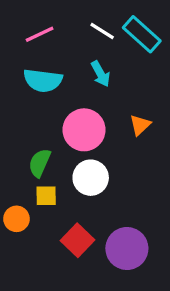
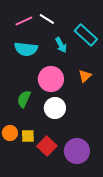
white line: (102, 31) -> (47, 19), moved
cyan rectangle: (142, 34) -> (86, 35), moved
yellow square: (46, 196) -> (28, 136), moved

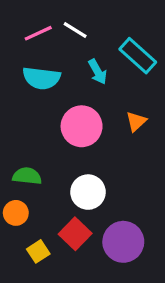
green semicircle: (24, 99) -> (27, 176), moved, turned 72
white circle: (55, 108) -> (88, 192), moved
yellow square: (28, 136) -> (38, 251), moved, turned -32

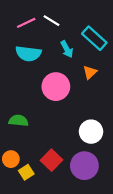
orange triangle: (136, 121) -> (90, 72), moved
white circle: (88, 192) -> (91, 132), moved
orange circle: (16, 213) -> (11, 159), moved

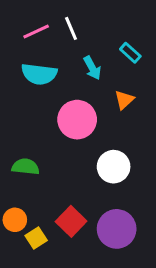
white line: (51, 21) -> (71, 28), turned 35
cyan rectangle: (94, 38) -> (130, 53), size x0.6
white circle: (91, 132) -> (114, 167), moved

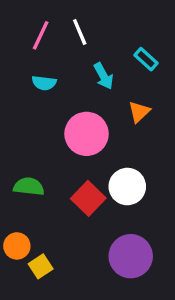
pink line: (36, 31) -> (41, 35), turned -40
cyan semicircle: (39, 74) -> (44, 83), size x0.6
red square: (71, 221) -> (88, 198), moved

